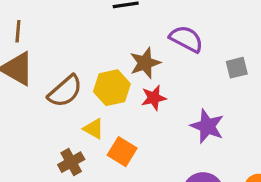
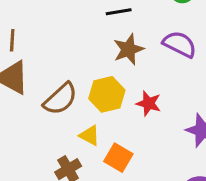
brown star: (145, 63) -> (128, 49), moved
red star: (154, 98) -> (149, 103), turned 30

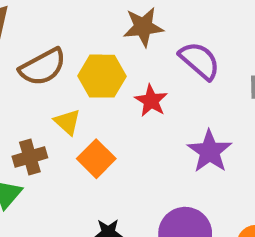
purple semicircle: (180, 44) -> (200, 61), moved

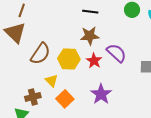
brown semicircle: (43, 67) -> (40, 54), turned -30
red star: (151, 101) -> (94, 61), moved
purple star: (210, 151) -> (101, 94), moved

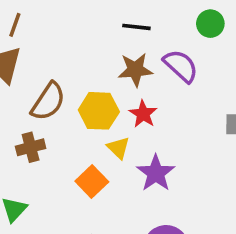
purple semicircle: (116, 53) -> (181, 66), moved
yellow triangle: (52, 81) -> (118, 148), moved
brown cross: (33, 97) -> (31, 147), moved

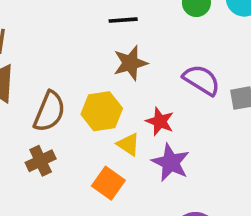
purple semicircle: (181, 66) -> (201, 80), moved
red star: (143, 114) -> (160, 121), moved

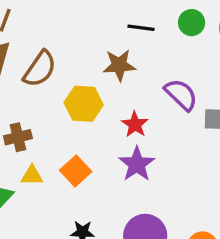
black line: (123, 20) -> (141, 28), moved
brown semicircle: (49, 112) -> (40, 69), moved
yellow triangle: (128, 144) -> (32, 176), moved, turned -45

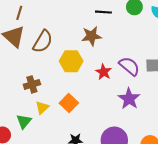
purple semicircle: (181, 95) -> (129, 66), moved
purple star: (137, 164) -> (129, 99), moved
yellow triangle: (32, 176) -> (42, 108), turned -40

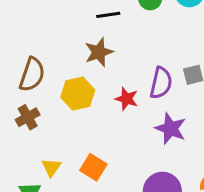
purple semicircle: (129, 66) -> (161, 83), turned 75
brown cross: (32, 84) -> (28, 117), moved
orange square: (69, 103) -> (93, 167), moved

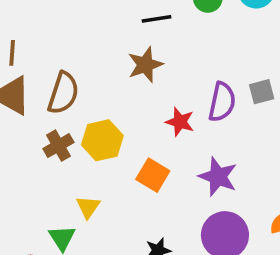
yellow hexagon: (78, 94) -> (102, 140), moved
purple star: (171, 129) -> (218, 177), moved
orange square: (93, 167) -> (153, 175), moved

